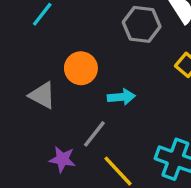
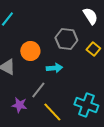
gray hexagon: (142, 24) -> (66, 39), moved

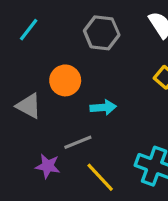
gray hexagon: (66, 39) -> (102, 33), moved
gray line: (38, 90) -> (78, 142), turned 30

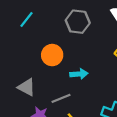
gray triangle: (29, 106) -> (27, 87), moved

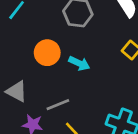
cyan arrow: (79, 74) -> (79, 63), moved, turned 30

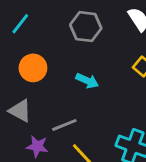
orange circle: (47, 53) -> (33, 68), moved

